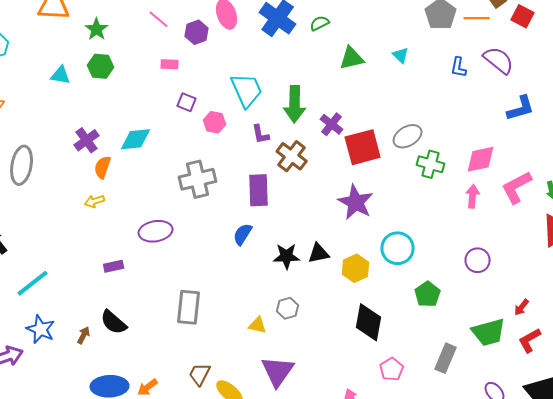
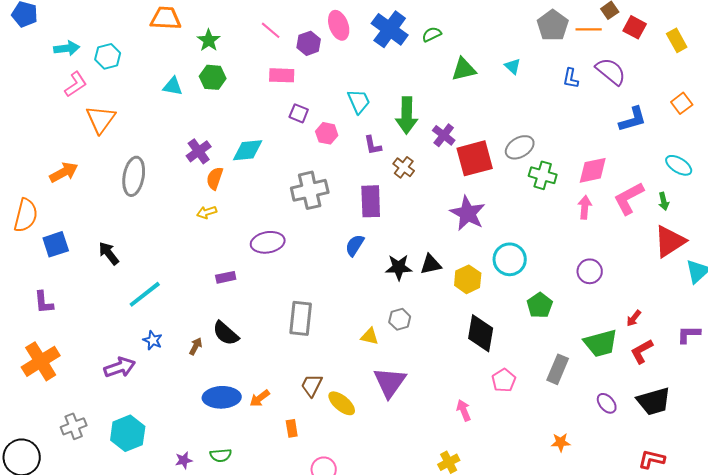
pink rectangle: (170, 64) -> (282, 75), size x1.4
cyan trapezoid: (247, 90) -> (359, 101), size x0.7
brown cross: (292, 156) -> (404, 167), size x0.7
blue star: (41, 329) -> (153, 340), size x0.7

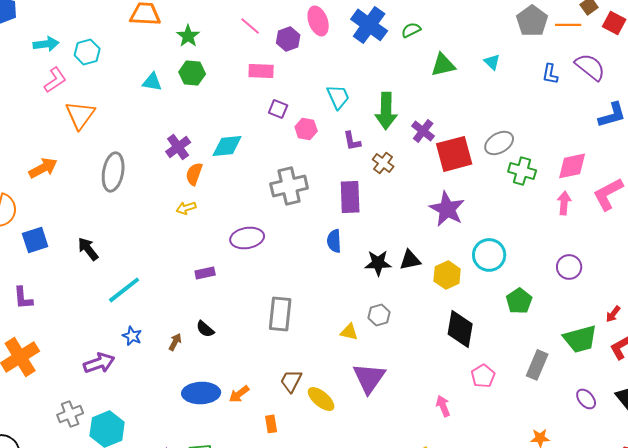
blue semicircle: (355, 245) -> (334, 241), turned -35
black semicircle: (226, 333) -> (205, 329), size x0.7
gray cross: (74, 426) -> (70, 414), moved

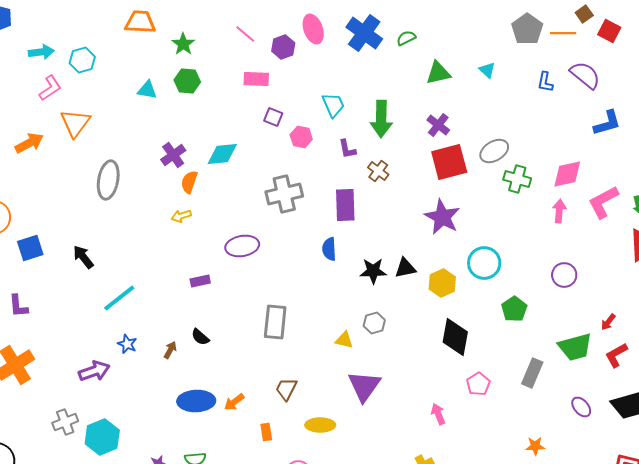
purple cross: (423, 131) -> (438, 125), moved
orange arrow: (43, 168) -> (29, 143), moved
yellow ellipse: (321, 399) -> (320, 425), moved, turned -40

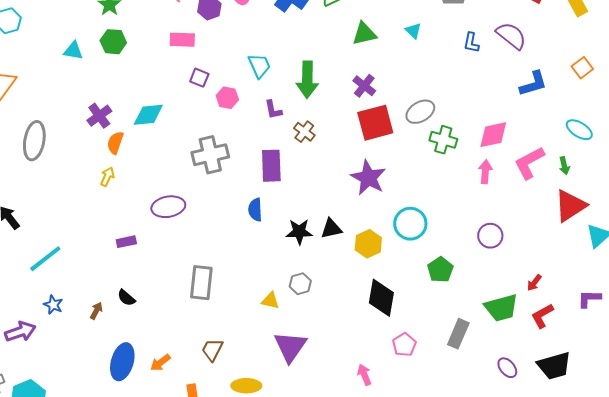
yellow arrow: (181, 216) -> (107, 177), turned 132
blue ellipse: (196, 401) -> (122, 362), turned -72

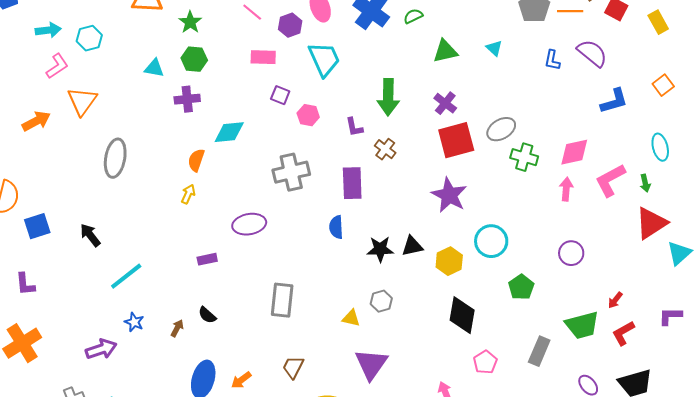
cyan trapezoid: (259, 66) -> (324, 59), moved, size x1.4
purple cross: (99, 116) -> (187, 99), moved, turned 30
cyan ellipse: (579, 130) -> (660, 147), turned 44

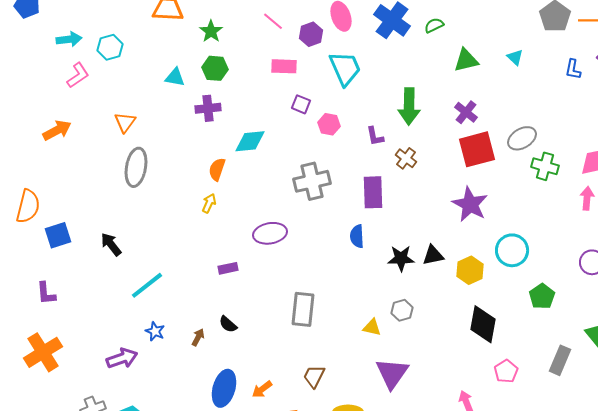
orange triangle: (82, 101) -> (125, 122), moved, size x0.7

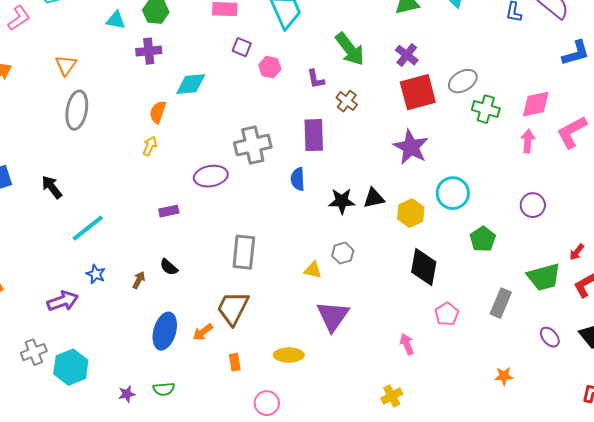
green arrow: (409, 106) -> (350, 49), turned -39
gray cross: (312, 181) -> (253, 145), moved
brown trapezoid: (314, 376) -> (233, 308), moved, size x1.5

